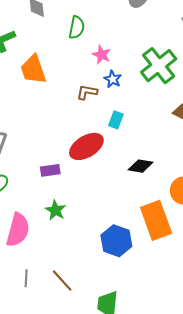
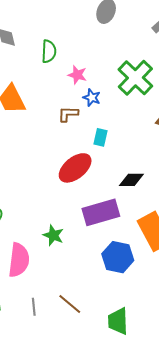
purple rectangle: (50, 170) -> (101, 212), moved, size x1.8

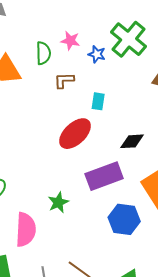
green semicircle: (49, 51) -> (43, 53), moved
blue star: (92, 98) -> (97, 54), moved
green star: (53, 235) -> (58, 202), turned 30

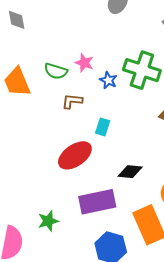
green cross: (129, 39) -> (142, 70), turned -30
green semicircle: (43, 53) -> (56, 71), turned 100

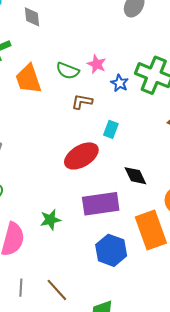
black diamond: (130, 172) -> (135, 176), turned 55

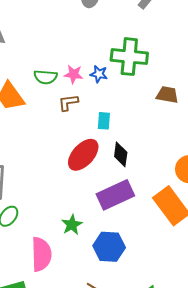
pink star: (97, 64) -> (74, 74), moved
black diamond: (135, 176) -> (121, 154), moved, turned 50
blue hexagon: (111, 250) -> (109, 247), moved

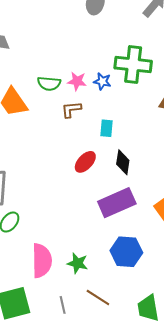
red ellipse: (83, 155) -> (85, 162), size x0.7
green star: (72, 225) -> (78, 263), moved, turned -30
blue hexagon: (109, 247) -> (126, 252), moved

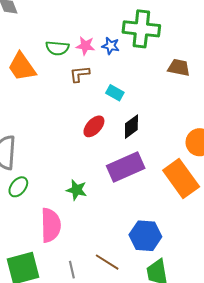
cyan rectangle: (106, 128) -> (115, 93), turned -66
black diamond: (123, 162) -> (131, 127), turned 45
blue hexagon: (126, 252) -> (145, 236), moved
green star: (78, 263) -> (77, 190), moved

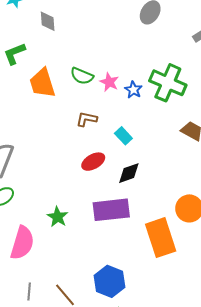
brown L-shape: (80, 74) -> (86, 119), moved

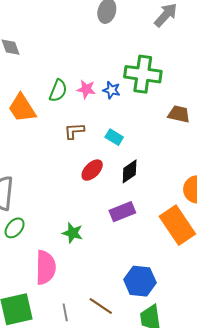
green semicircle: (82, 76) -> (58, 91), turned -75
purple rectangle: (111, 210) -> (122, 212), size x0.7

